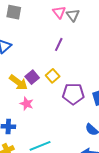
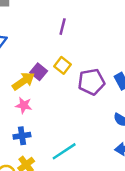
yellow arrow: (18, 82) -> (23, 81), turned -60
pink star: (27, 104) -> (24, 105), moved

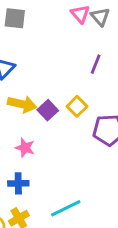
purple line: (63, 27) -> (96, 64), moved
yellow arrow: (23, 81) -> (22, 104), moved, turned 40

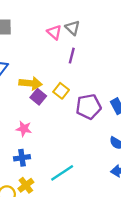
pink triangle: (80, 14) -> (54, 32), moved
gray triangle: (100, 17) -> (73, 28), moved
yellow arrow: (22, 104) -> (31, 83), moved

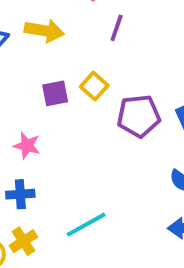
yellow arrow: (31, 83) -> (44, 31), moved
purple square: (38, 97) -> (55, 93), turned 35

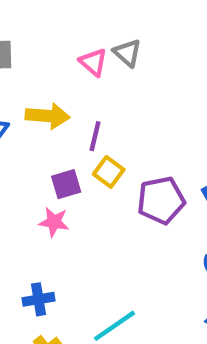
purple line: (117, 28) -> (95, 136), moved
pink star: (27, 146) -> (54, 222), moved

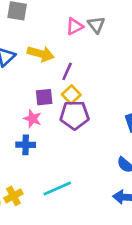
pink triangle: (93, 62) -> (75, 26), turned 42
purple pentagon: (161, 200) -> (74, 115), moved
blue cross: (38, 299) -> (26, 145), moved

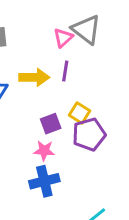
gray triangle: (96, 25) -> (86, 29), size x1.5
purple line: (67, 71) -> (65, 71), moved
blue cross: (26, 145) -> (44, 181), size x1.4

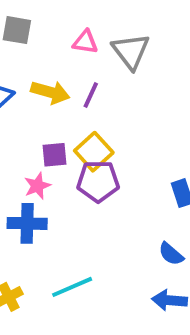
pink triangle: (63, 38) -> (85, 42), moved, turned 35
yellow square: (80, 113) -> (94, 152), size x1.4
pink star: (44, 151) -> (37, 186), turned 30

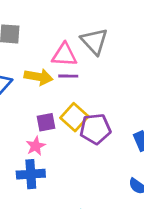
pink triangle: (85, 42) -> (64, 55), moved, size x1.4
purple line: (91, 95) -> (68, 76), turned 72
purple pentagon: (98, 181) -> (95, 129), moved

